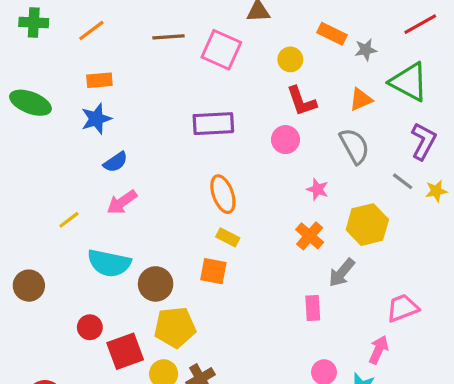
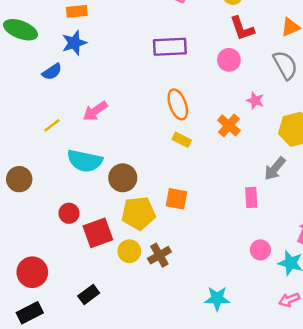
blue semicircle: (115, 162) -> (52, 72), moved
orange cross: (310, 236) -> (229, 125), moved
orange square: (213, 271) -> (176, 199), moved

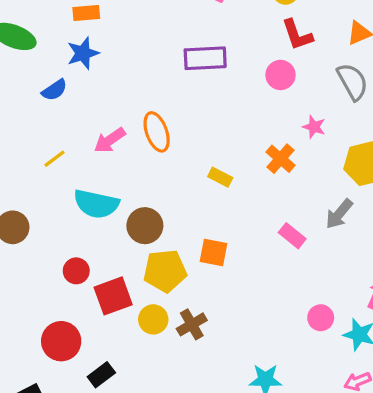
orange ellipse: (178, 104) -> (157, 132), moved
pink rectangle: (251, 197) -> (292, 236), moved, turned -48
red circle: (32, 272) -> (61, 341), moved

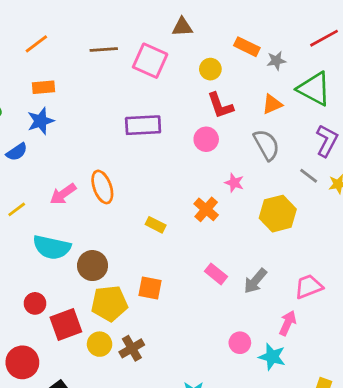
gray arrow: (339, 214) -> (255, 281), moved

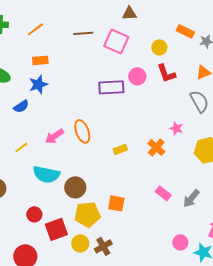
brown triangle: (182, 27) -> (129, 13), moved
pink circle: (206, 139) -> (137, 76), moved
yellow rectangle: (156, 225) -> (120, 149), moved, turned -48

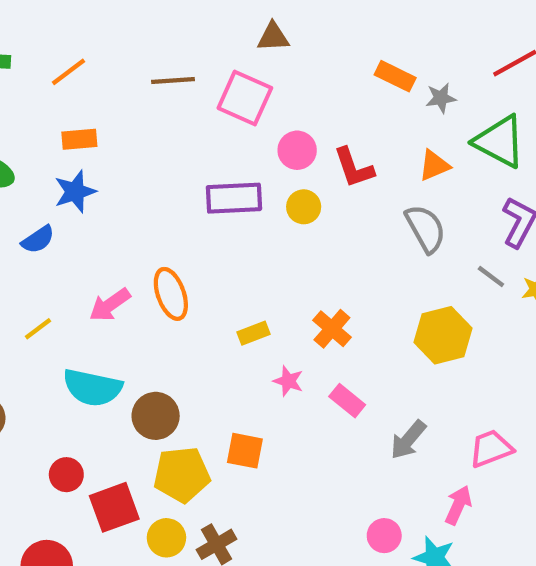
yellow circle: (159, 47) -> (304, 207), moved
pink circle: (137, 76) -> (297, 150), moved
pink star: (176, 128) -> (288, 381), moved
pink rectangle: (163, 193) -> (347, 401), moved

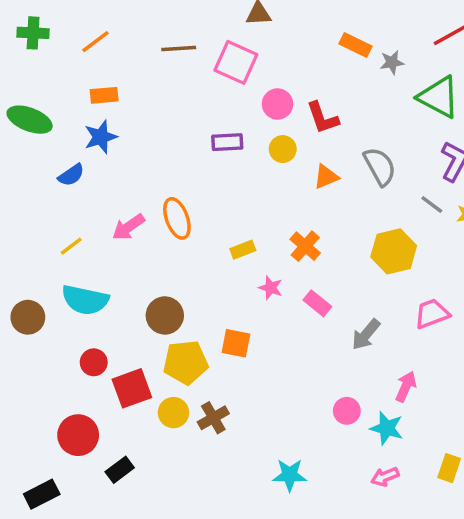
orange triangle: (434, 165) -> (326, 177), moved
purple rectangle: (234, 198) -> (227, 142), size x0.7
cyan semicircle: (92, 388) -> (85, 300), moved
pink trapezoid: (491, 449) -> (432, 314), moved

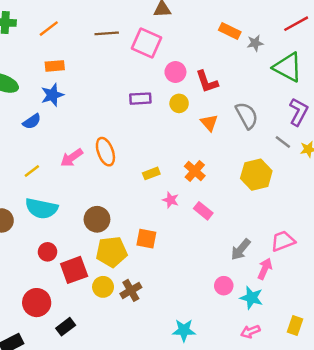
orange triangle: (326, 177) -> (209, 123), turned -48
pink trapezoid: (432, 314) -> (283, 241), moved
gray arrow: (366, 335) -> (241, 249), moved

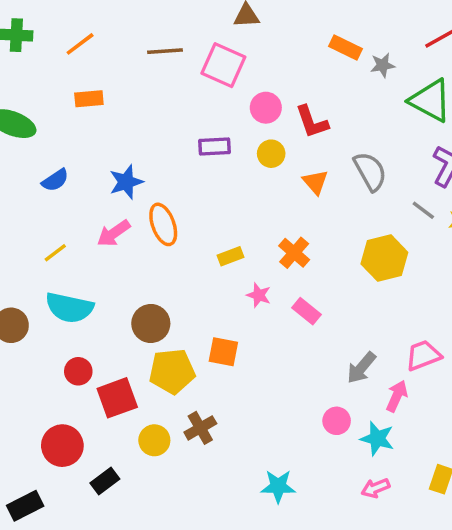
blue star: (52, 95) -> (126, 182), moved
yellow circle: (103, 287) -> (154, 440), moved

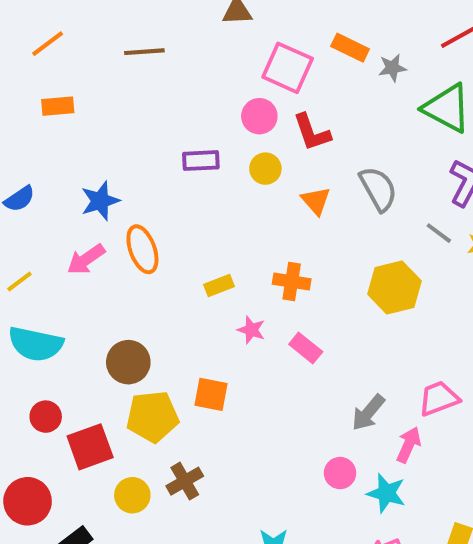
pink square: (223, 65) -> (288, 68), moved
orange cross: (294, 253) -> (292, 281), turned -32

